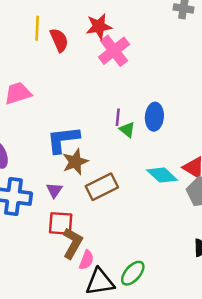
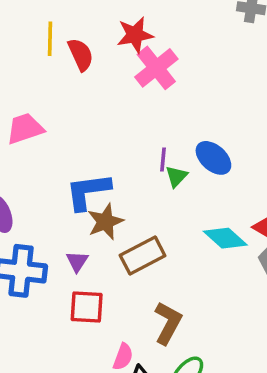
blue ellipse: (154, 117) -> (213, 158), turned -52
green triangle: (127, 130) -> (176, 176), turned 36
brown L-shape: (72, 243) -> (168, 323), moved

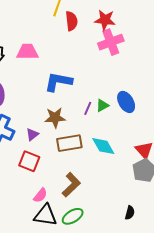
purple line: (163, 159) -> (88, 108), moved
blue L-shape: (88, 191) -> (58, 82), moved
cyan diamond: (225, 238) -> (103, 146), moved

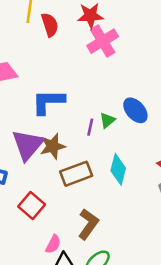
purple triangle: (32, 134) -> (28, 145), moved, size x2.0
cyan diamond: (103, 146) -> (118, 169), turned 55
red square: (29, 161) -> (32, 205), turned 30

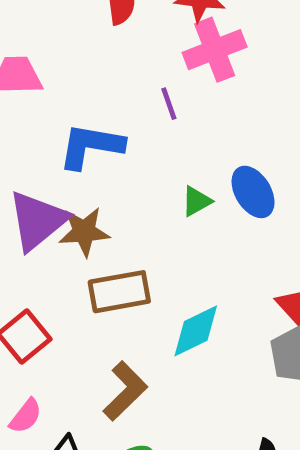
purple line: (90, 127) -> (169, 104), moved, turned -42
cyan diamond: (118, 169) -> (196, 331), moved, turned 40
pink semicircle: (53, 244) -> (26, 416), moved

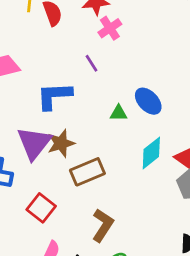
pink cross: (215, 50) -> (110, 28), size x0.7
green triangle: (196, 201) -> (118, 113), turned 42
cyan diamond: (196, 331) -> (151, 153), moved

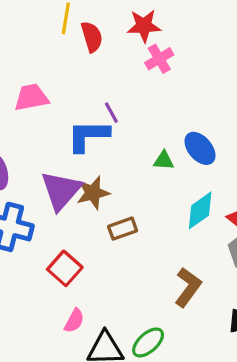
purple line: (92, 63) -> (111, 113), moved
brown rectangle: (87, 172) -> (123, 229), size x0.7
brown L-shape: (103, 225) -> (188, 287), moved

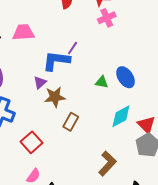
purple line: (111, 113) -> (73, 48), turned 56
purple triangle: (61, 190) -> (40, 82), moved, size x0.5
brown rectangle: (123, 229) -> (71, 122), turned -48

